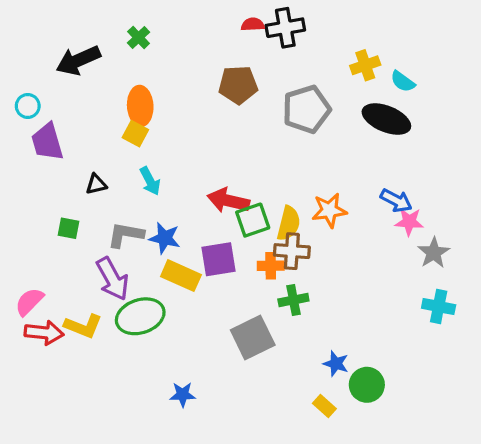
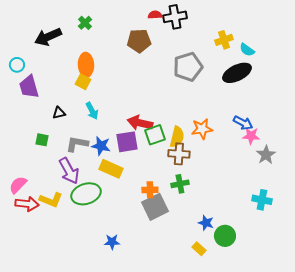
brown pentagon: (238, 85) -> (139, 41), moved
black ellipse: (386, 119) -> (237, 73), turned -48
purple square: (218, 259) -> (127, 142), moved
orange cross: (271, 266) -> (150, 190), moved
cyan cross: (439, 307) -> (262, 200), moved

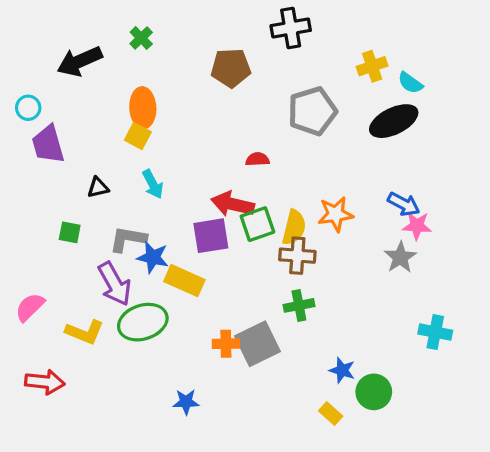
red semicircle: (155, 15) -> (257, 159), moved
blue star: (101, 146) -> (153, 257), moved
gray star: (266, 155) -> (400, 257), moved
orange cross: (150, 190) -> (226, 344), moved
red arrow: (27, 204) -> (45, 382), moved

